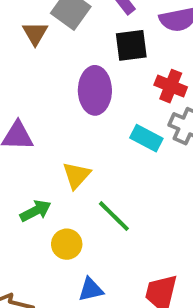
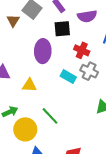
yellow triangle: (76, 175) -> (29, 85), moved, turned 49
yellow circle: (67, 244) -> (25, 129), size x1.5

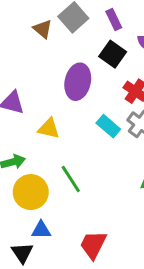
brown triangle: (13, 21) -> (43, 29), turned -32
black square: (62, 29) -> (113, 54), turned 30

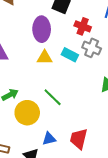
yellow triangle: (49, 128) -> (45, 58), moved
blue triangle: (41, 230) -> (49, 139), moved

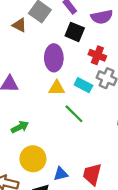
green line: (53, 97) -> (74, 114), moved
yellow circle: (27, 113) -> (33, 159), moved

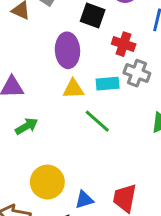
cyan rectangle: (83, 85) -> (108, 84), turned -30
green arrow: (20, 127) -> (27, 126), moved

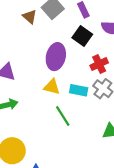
red cross: (124, 44) -> (99, 64), turned 30

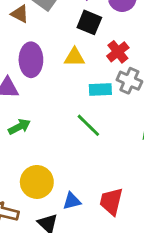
purple ellipse: (56, 57) -> (31, 60), moved
yellow triangle: (52, 87) -> (74, 57), moved

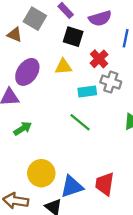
purple ellipse: (31, 60) -> (27, 72), turned 40
blue triangle: (72, 201) -> (72, 186), size x1.5

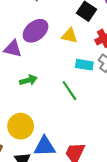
green arrow: (23, 128) -> (28, 80), moved

